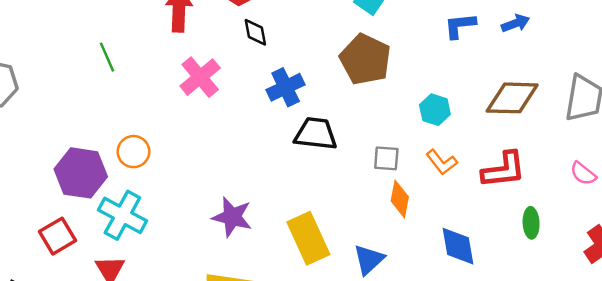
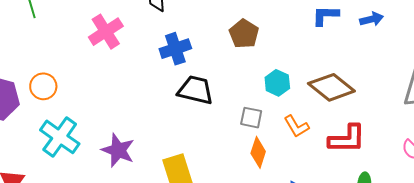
brown pentagon: (365, 59) -> (244, 34), size x0.7
brown diamond: (512, 98) -> (331, 87), moved, turned 30
cyan hexagon: (435, 110) -> (277, 83), moved
cyan cross: (122, 215) -> (60, 137), moved

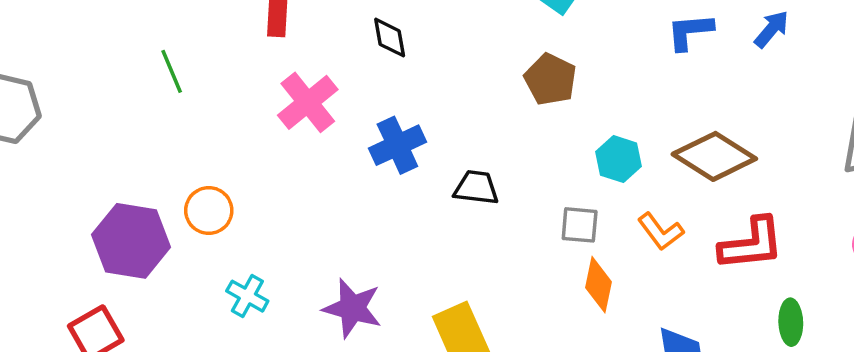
blue arrow: (372, 19) -> (771, 29), turned -30
blue cross: (175, 49) -> (397, 145), moved
black trapezoid: (195, 90) -> (476, 188), size x0.7
cyan cross: (60, 137) -> (247, 296), size x0.6

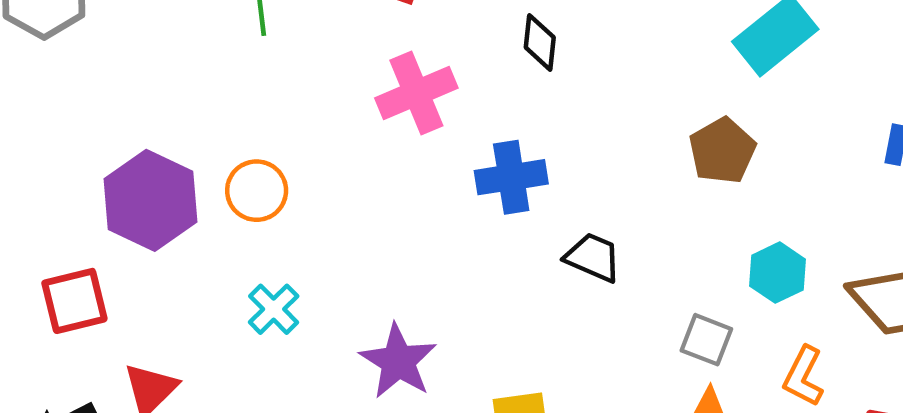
orange L-shape: (661, 232) -> (804, 376), turned 48

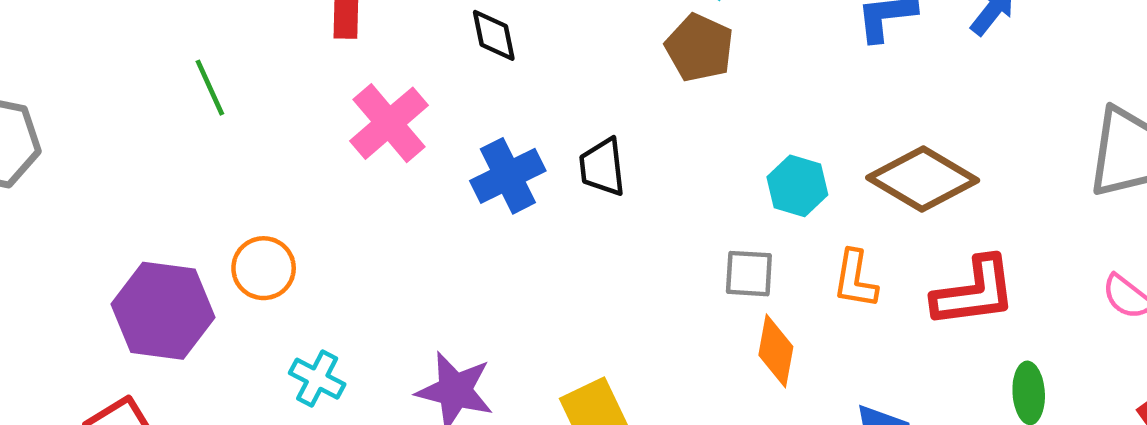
brown pentagon: (722, 151) -> (699, 48), moved
black trapezoid: (593, 257) -> (602, 167), moved, turned -102

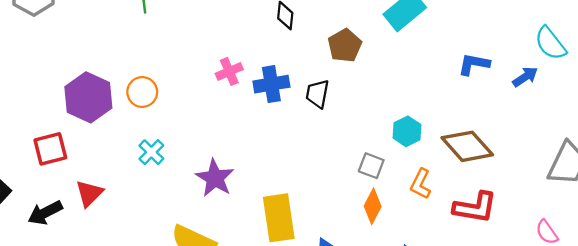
brown pentagon: (699, 48) -> (345, 46), moved
pink cross: (389, 123) -> (229, 71), moved, size x0.7

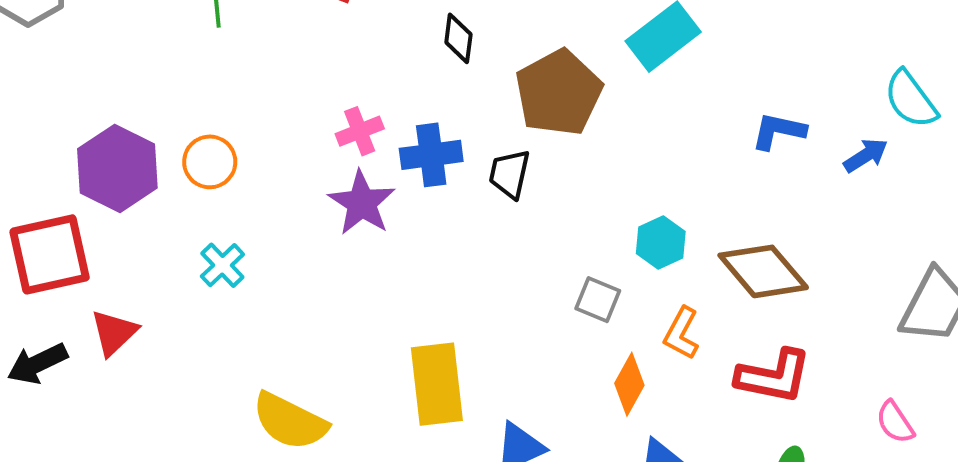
brown pentagon: (345, 46) -> (559, 93), size x1.5
red square: (50, 149) -> (50, 254), size x1.4
purple star: (215, 178) -> (362, 203), moved
orange diamond: (373, 206) -> (629, 384), moved

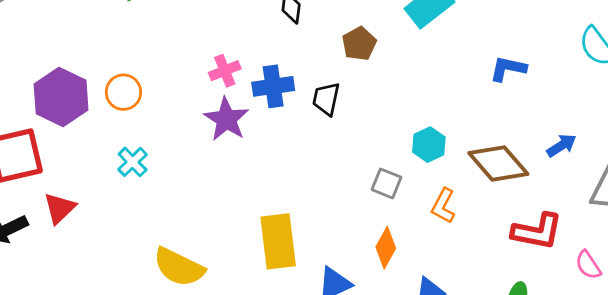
brown pentagon: (559, 93) -> (359, 44), size x0.6
blue arrow: (866, 155) -> (561, 145), moved
red L-shape: (774, 376) -> (537, 231), moved
orange diamond: (629, 384) -> (386, 248), moved

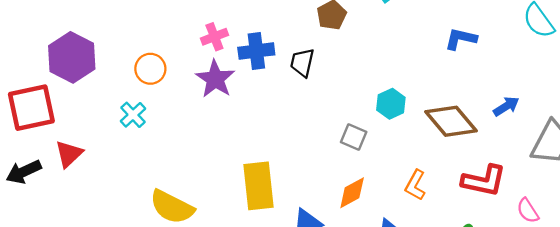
orange circle: (123, 92) -> (150, 69), moved
orange L-shape: (443, 206) -> (415, 185), moved
orange diamond: (386, 248) -> (352, 193), turned 32

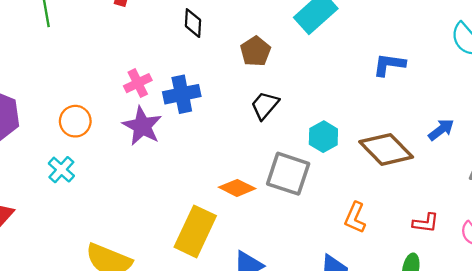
black trapezoid: (302, 63) -> (265, 105), moved, turned 32
gray square: (354, 137) -> (288, 174), size x1.6
red L-shape: (484, 181) -> (426, 223), moved, size x0.6
yellow rectangle: (259, 186) -> (195, 231), turned 36
orange diamond: (352, 193) -> (237, 188), moved, turned 60

